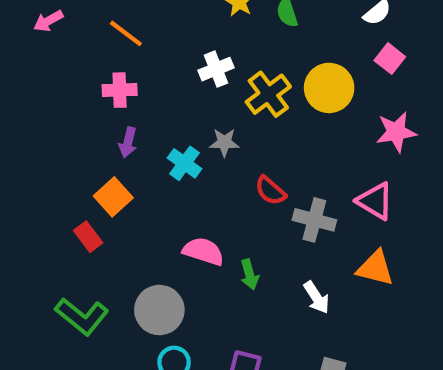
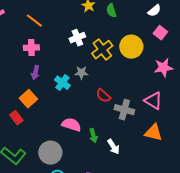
white arrow: (317, 297) -> (113, 147), moved

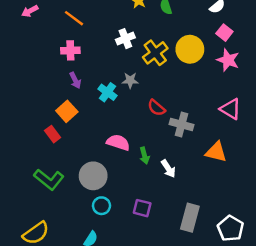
pink star: (163, 68) -> (228, 60), moved, turned 30
purple arrow: (35, 73) -> (75, 80), turned -40
pink triangle: (153, 101) -> (230, 109), moved

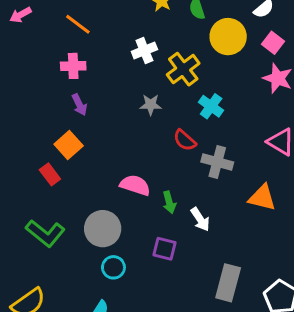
yellow circle: (190, 49) -> (228, 37), moved
cyan cross: (107, 92) -> (211, 106), moved
purple square: (142, 208) -> (165, 249), moved

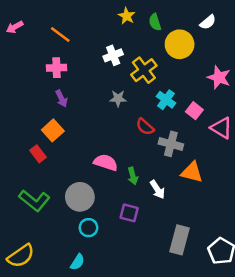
pink square: (273, 43) -> (194, 111), moved
orange triangle: (262, 198) -> (192, 172), moved

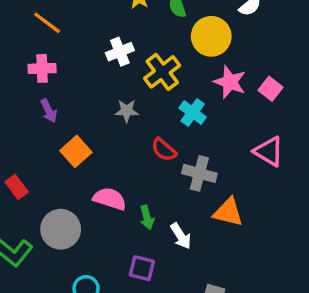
pink star: (219, 78) -> (230, 82), moved
pink square: (194, 111) -> (270, 89), moved
orange square: (53, 130) -> (76, 151), moved
gray circle: (80, 197) -> (61, 229), moved

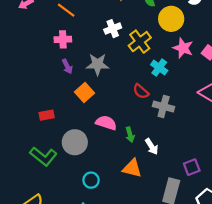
gray star: (127, 111) -> (98, 64), moved, size x1.5
red rectangle: (17, 187) -> (47, 115), turned -64
orange triangle: (228, 212) -> (132, 168), moved
purple square: (142, 268) -> (192, 167), moved, turned -35

